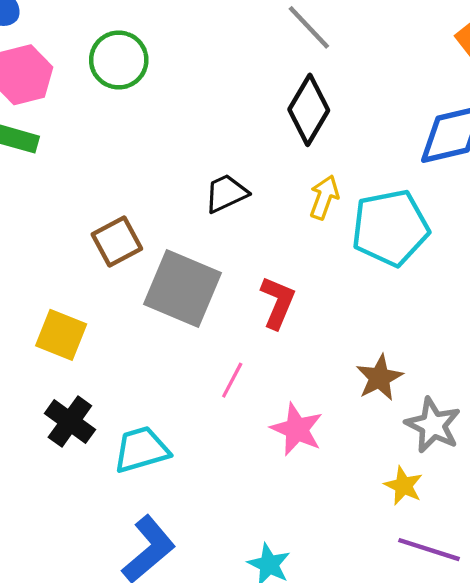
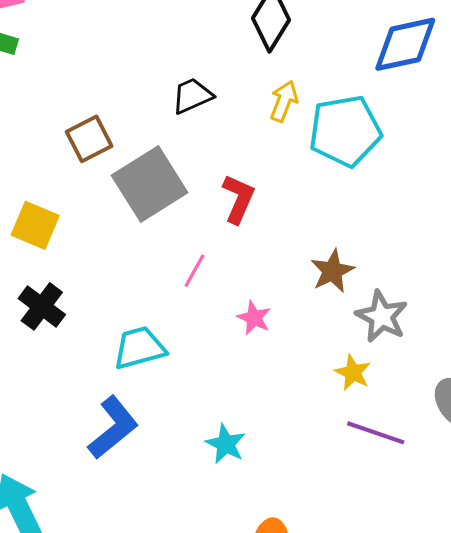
gray square: (183, 289) -> (150, 184), turned 34
pink star: (297, 429) -> (254, 318), size x0.7
cyan trapezoid: (141, 450) -> (139, 348), moved

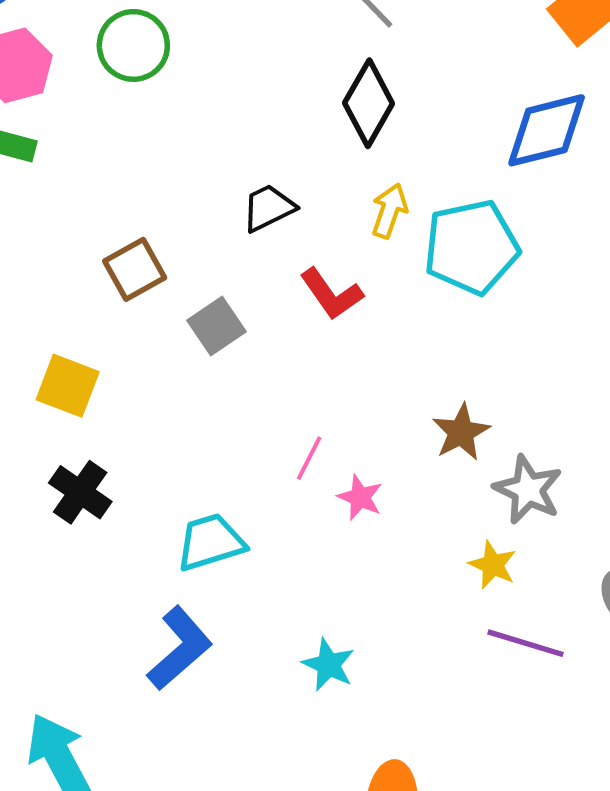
gray square: (150, 184) -> (216, 326), size x0.6
red L-shape: (238, 199) -> (331, 294), moved, turned 123
pink line: (194, 271) -> (309, 458), moved

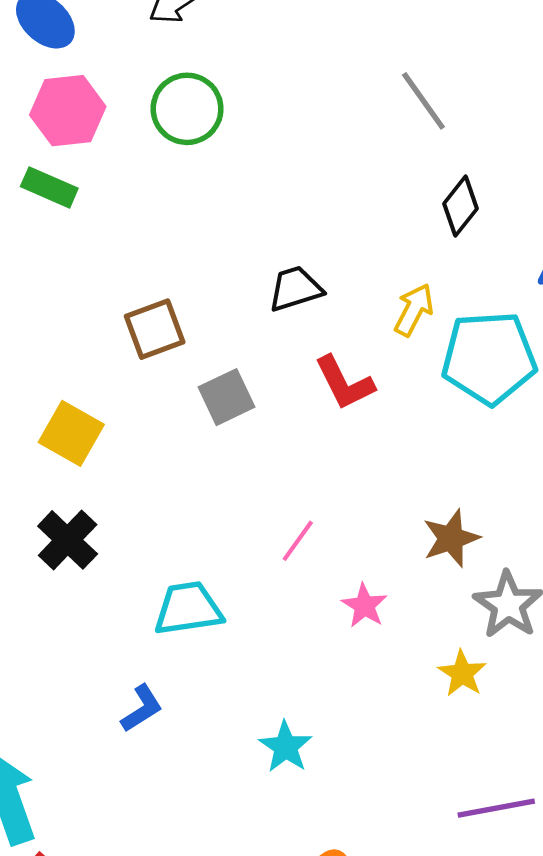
black diamond: (369, 103) -> (461, 206), moved, size x0.7
pink star: (360, 497) -> (364, 606), moved
purple line: (525, 643) -> (496, 808), moved, turned -36
blue L-shape: (180, 648) -> (142, 708), size x0.6

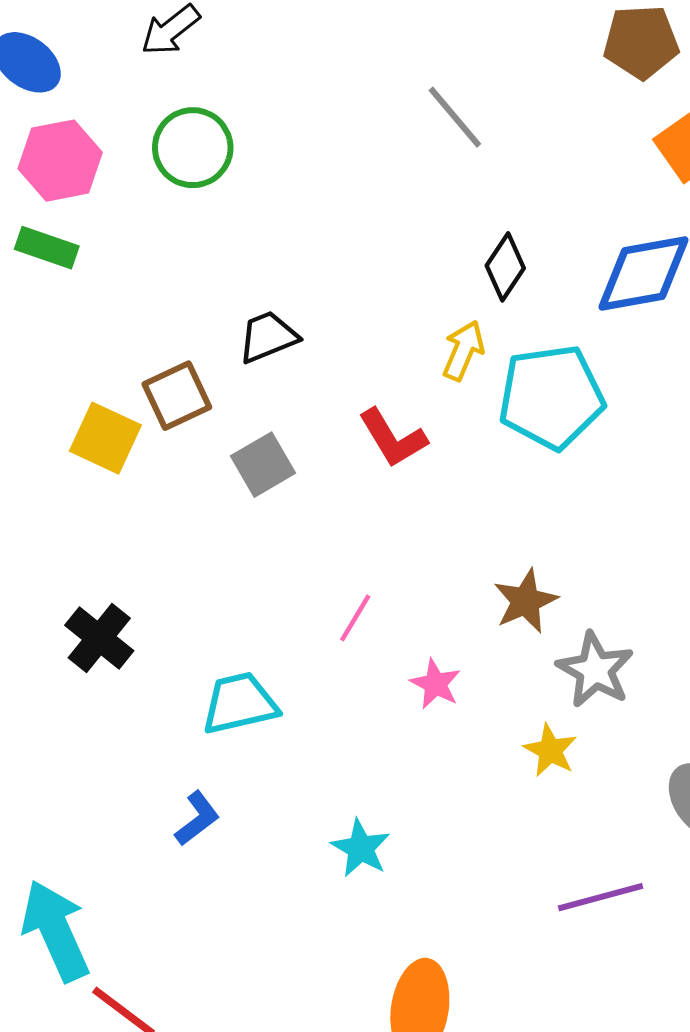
black diamond: (461, 206) -> (505, 267), moved
black trapezoid: (295, 289) -> (268, 337), moved
yellow square: (71, 433) -> (105, 438), moved

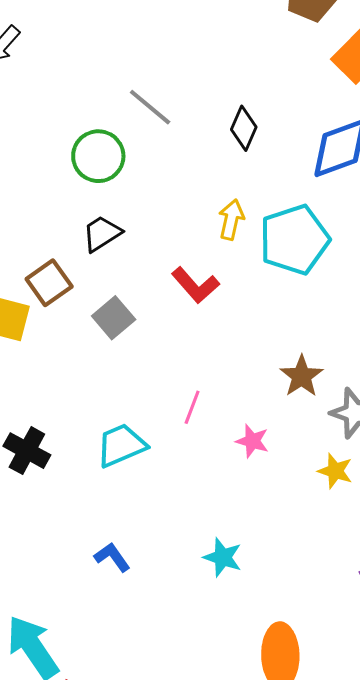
gray line: (455, 117) -> (150, 107), moved
green circle: (193, 148) -> (98, 156), moved
black diamond: (505, 267) -> (244, 128), moved
cyan trapezoid: (240, 703) -> (121, 445), moved
blue L-shape: (197, 819) -> (112, 557), turned -78

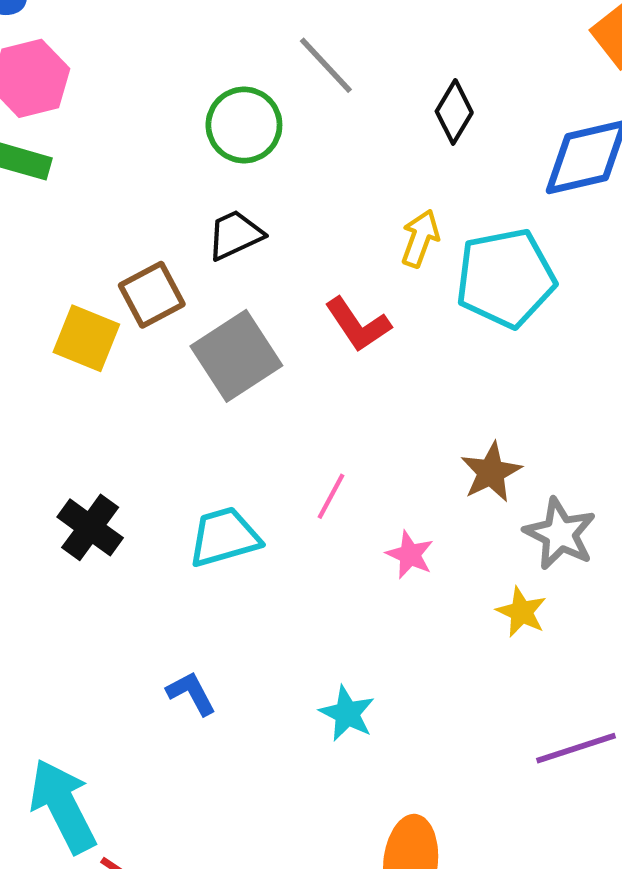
gray square: (114, 318) -> (236, 356), size x1.5

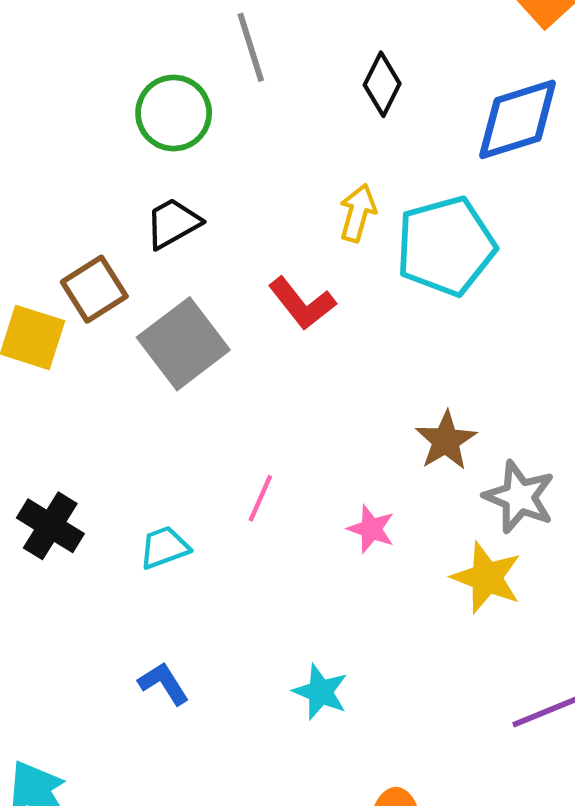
gray line: (326, 65) -> (251, 47), turned 30
pink line: (331, 496) -> (260, 498), moved
cyan trapezoid: (224, 537) -> (164, 547), moved, size x0.7
yellow star: (521, 612) -> (487, 578), size x1.4

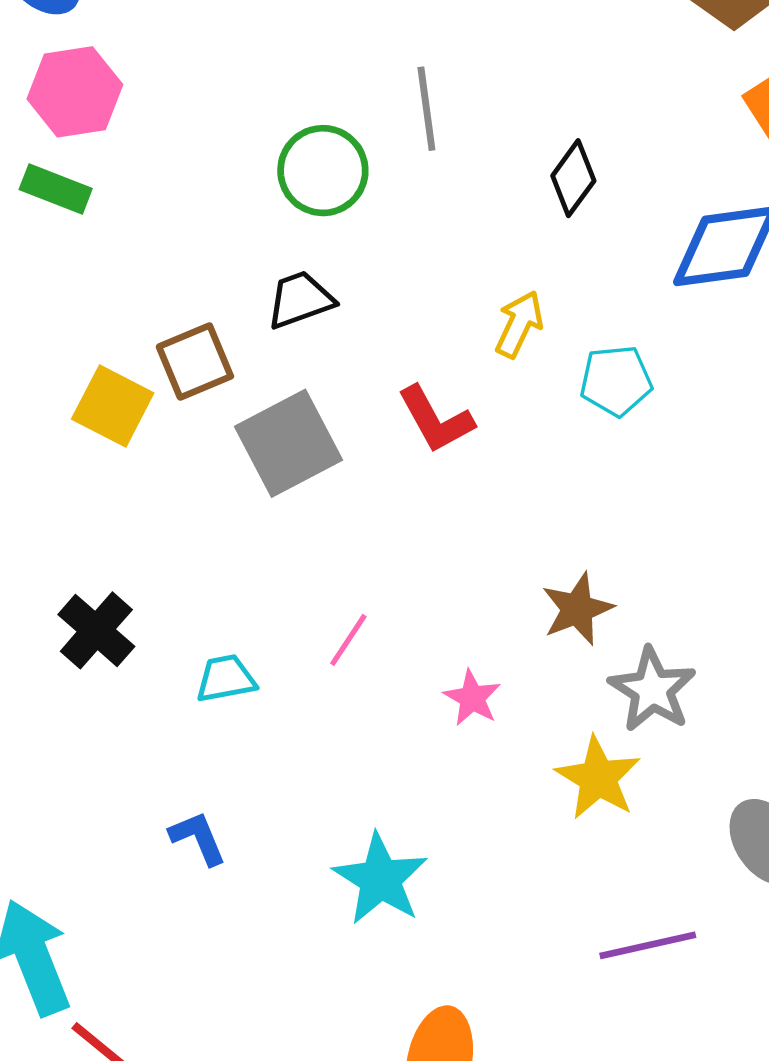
cyan pentagon: (446, 246) -> (616, 381), size x0.6
cyan star: (320, 692) -> (380, 879), size x1.4

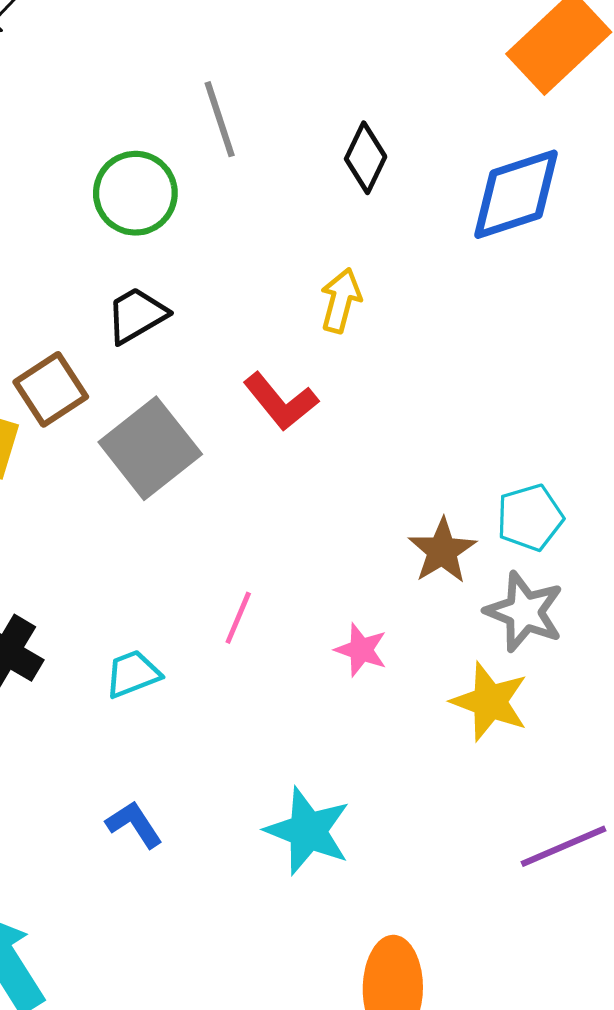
cyan pentagon: (616, 381) -> (530, 518), moved

